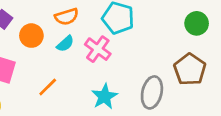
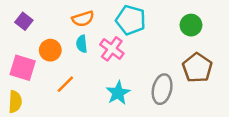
green circle: (197, 23) -> (191, 25), moved
orange circle: (31, 36) -> (50, 50), moved
cyan semicircle: (65, 44) -> (82, 44), turned 126

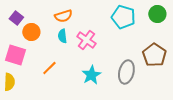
cyan pentagon: (131, 20) -> (123, 17), moved
green circle: (191, 25) -> (157, 14), moved
orange circle: (50, 50) -> (31, 32), moved

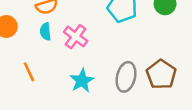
brown pentagon: (154, 55) -> (161, 74), moved
orange line: (49, 68) -> (29, 72), turned -70

